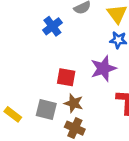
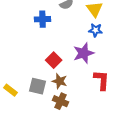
blue cross: (52, 26) -> (43, 19), turned 35
red square: (66, 77) -> (54, 60), turned 35

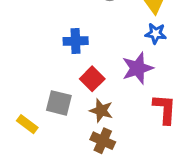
blue cross: (43, 19) -> (76, 41), moved
gray square: (38, 86) -> (59, 103), moved

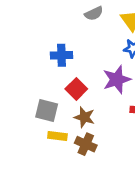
yellow rectangle: (27, 124) -> (57, 136), moved, turned -30

